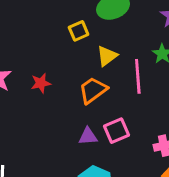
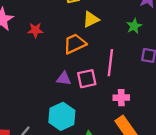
pink line: (138, 76) -> (110, 63), moved

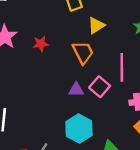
orange trapezoid: (75, 44) -> (83, 52), turned 95
pink square: (87, 79) -> (100, 87), turned -30

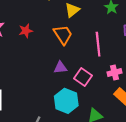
pink square: (100, 87) -> (83, 77), moved

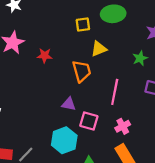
pink cross: (115, 73) -> (123, 126), turned -32
pink square: (83, 77) -> (89, 121), turned -36

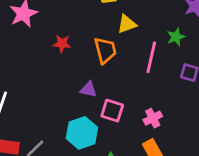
red star: (45, 55) -> (62, 44), moved
pink line: (115, 92) -> (151, 57), moved

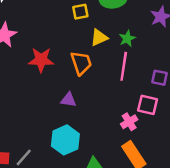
green star: (176, 37) -> (127, 38), moved
red star: (62, 44) -> (41, 60), size x1.5
pink square: (112, 111) -> (148, 105), moved

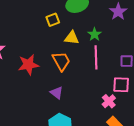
yellow triangle: (99, 38) -> (72, 38), turned 42
purple triangle: (69, 100) -> (57, 93), turned 40

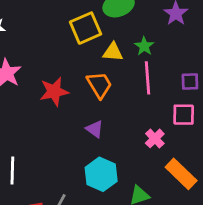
yellow square: (53, 20) -> (85, 28), size x1.6
pink cross: (109, 101) -> (155, 138), moved

